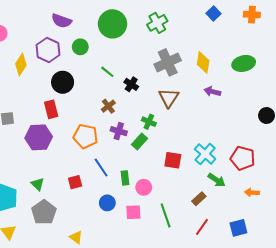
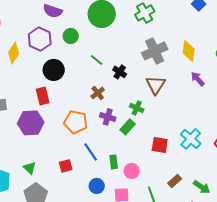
purple arrow: (212, 92) -> (198, 79), turned 35
green arrow: (217, 180) -> (202, 187), moved
brown rectangle: (199, 199) -> (175, 181), moved

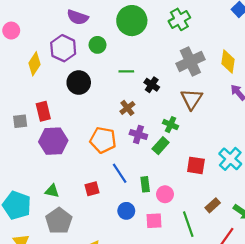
green line: (97, 60) -> (126, 71), turned -40
red rectangle: (43, 96) -> (43, 111), moved
green triangle: (30, 168) -> (52, 191), turned -32

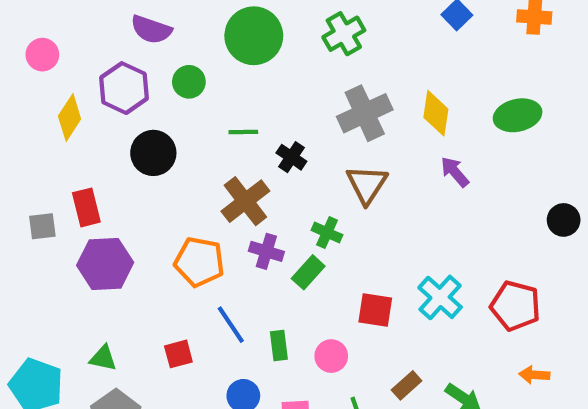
pink circle: (11, 31) -> (42, 55), moved
brown cross: (127, 108) -> (245, 201), size x1.6
pink circle: (165, 194) -> (331, 356), moved

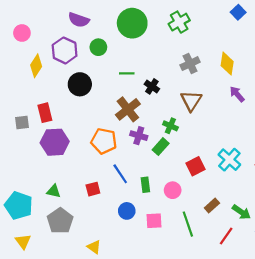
gray cross: (365, 113) -> (190, 64), size x0.7
red square: (375, 310) -> (196, 166), turned -36

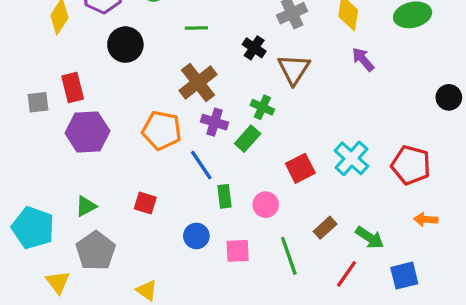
black cross: (152, 86) -> (254, 48), moved
blue line: (120, 174) -> (201, 165), moved
red square: (93, 189) -> (145, 203), turned 32
green triangle: (54, 191) -> (86, 206), turned -40
yellow triangle: (23, 241) -> (58, 282), moved

